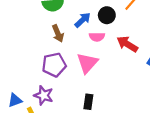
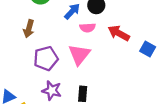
brown arrow: (58, 33) -> (29, 29), moved, turned 42
purple star: (44, 95) -> (52, 91), moved

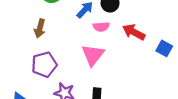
purple pentagon: (46, 58) -> (44, 65), moved

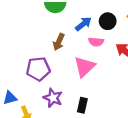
brown arrow: (40, 28) -> (59, 42), moved

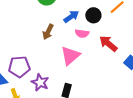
purple pentagon: (38, 69) -> (19, 67), moved

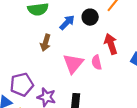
pink semicircle: (82, 33) -> (97, 62), moved, turned 80
red arrow: (108, 44) -> (111, 44), turned 42

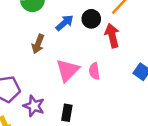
red arrow: (111, 44) -> (112, 36), moved

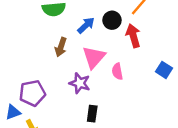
pink triangle: (68, 70) -> (94, 57), moved
purple star: (34, 106) -> (80, 83), moved

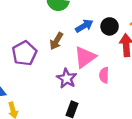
purple pentagon: (32, 93) -> (24, 53), moved, turned -30

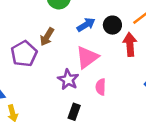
brown arrow: (56, 41) -> (47, 37), moved
pink semicircle: (104, 75) -> (101, 87), moved

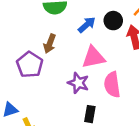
pink triangle: (87, 57) -> (93, 57), turned 35
pink semicircle: (101, 87) -> (112, 85), size x1.5

